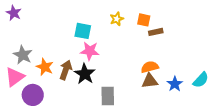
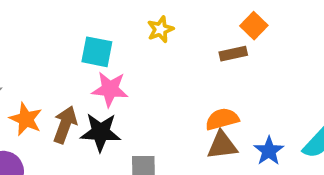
orange square: (144, 20) -> (254, 26), moved, turned 32
black star: (85, 74) -> (101, 132), turned -30

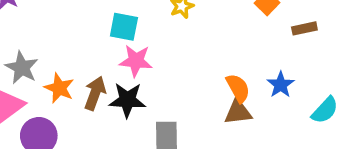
brown rectangle: (233, 54) -> (304, 28), moved
orange semicircle: (222, 119) -> (238, 88), turned 76
blue star: (269, 151) -> (281, 85), moved

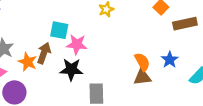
cyan square: (124, 27) -> (59, 30), moved
brown rectangle: (304, 28) -> (185, 24), size x1.5
brown arrow: (95, 93) -> (44, 53), moved

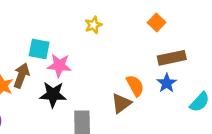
brown rectangle: (185, 24) -> (172, 58), moved
brown triangle: (142, 77) -> (121, 103), moved, turned -30

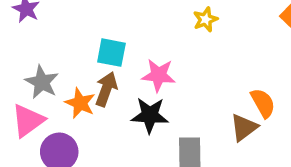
cyan square: (39, 49) -> (111, 53), moved

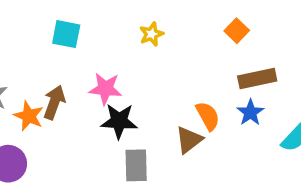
cyan square: (111, 53) -> (66, 34), moved
black star: (150, 115) -> (119, 121), moved

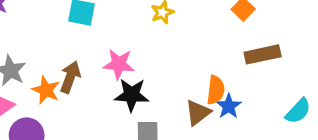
blue star: (250, 113) -> (229, 106), moved
orange semicircle: (208, 116) -> (216, 90), turned 36

